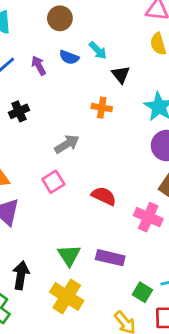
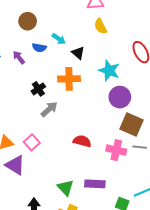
orange cross: (102, 108) -> (69, 79), size x1.5
black cross: (19, 111) -> (38, 89), moved
pink square: (53, 182) -> (32, 142), moved

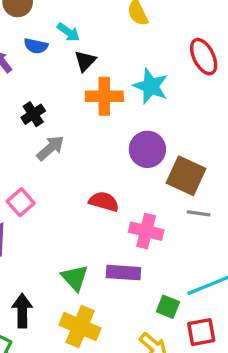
black triangle: (78, 53) -> (85, 61), moved, turned 32
orange cross: (69, 79) -> (104, 96), moved
purple circle: (120, 97) -> (147, 149), moved
pink cross: (116, 150) -> (146, 231), moved

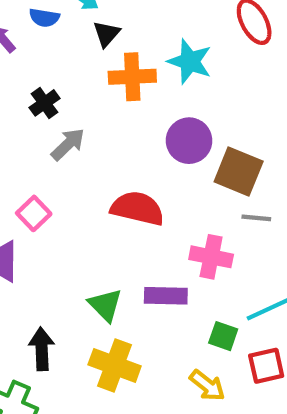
red semicircle: (104, 202) -> (137, 208), size x1.4
pink cross: (146, 231) -> (211, 257), moved

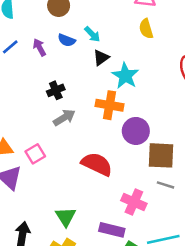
cyan star: (190, 62) -> (125, 76), moved
orange cross: (132, 77) -> (109, 105), moved
brown square: (239, 171) -> (161, 155), turned -32
purple rectangle: (166, 296) -> (112, 230), moved

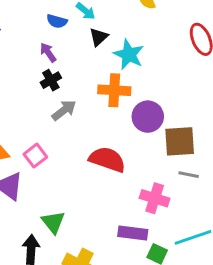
purple arrow: (39, 47) -> (48, 52), moved
green triangle: (66, 217) -> (53, 222), moved

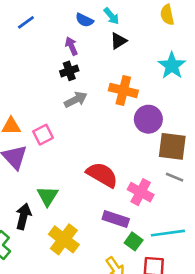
cyan star: (129, 54) -> (172, 66), moved
red semicircle: (107, 159) -> (102, 175), moved

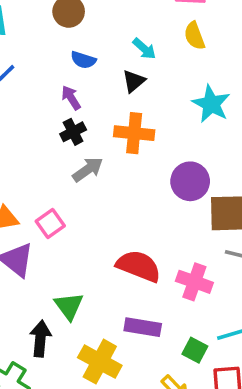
cyan arrow: (111, 16) -> (144, 49), moved
orange cross: (123, 90) -> (134, 133), moved
purple rectangle: (116, 219) -> (143, 327), moved

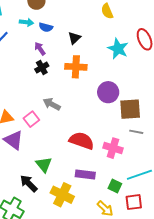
cyan arrow: (144, 49) -> (27, 22), moved, turned -32
gray arrow: (88, 169) -> (52, 104), moved, turned -114
black arrow: (40, 339) -> (29, 183), turned -48

